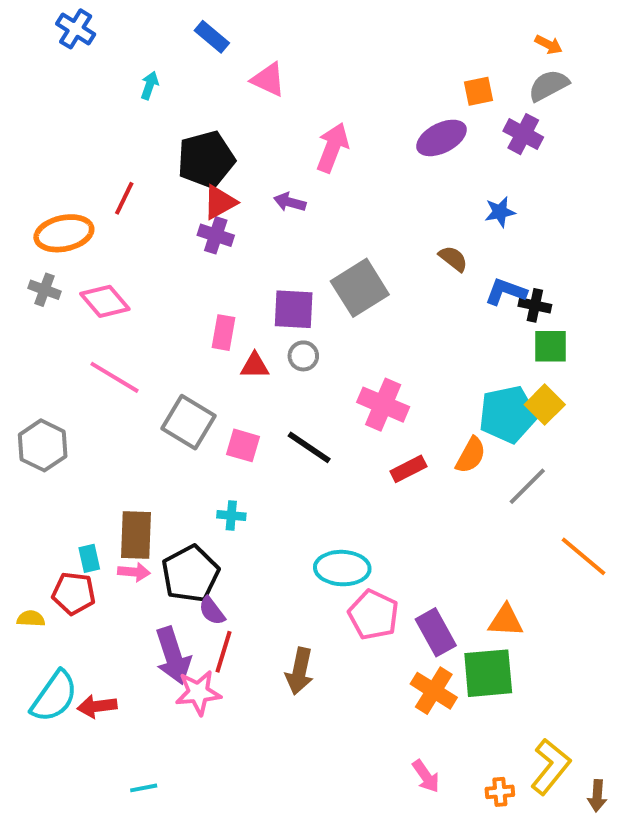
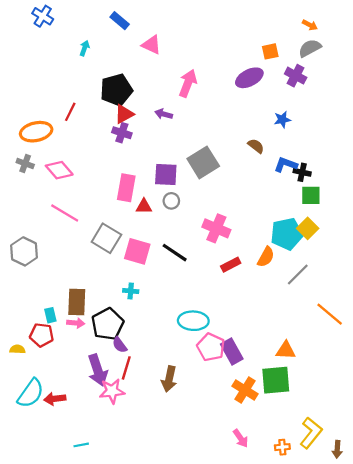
pink rectangle: (224, 333) -> (126, 188), size x1.4
pink square: (243, 445) -> (137, 251), size x1.4
purple rectangle: (436, 632) -> (232, 351), moved

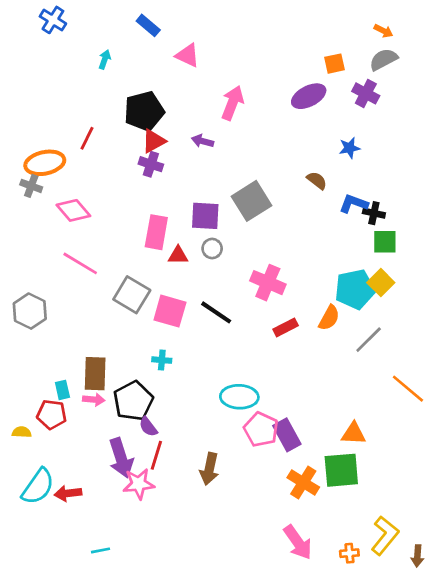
gray cross: (25, 164) -> (31, 186), moved
pink arrow: (241, 438) -> (298, 542), size x1.5

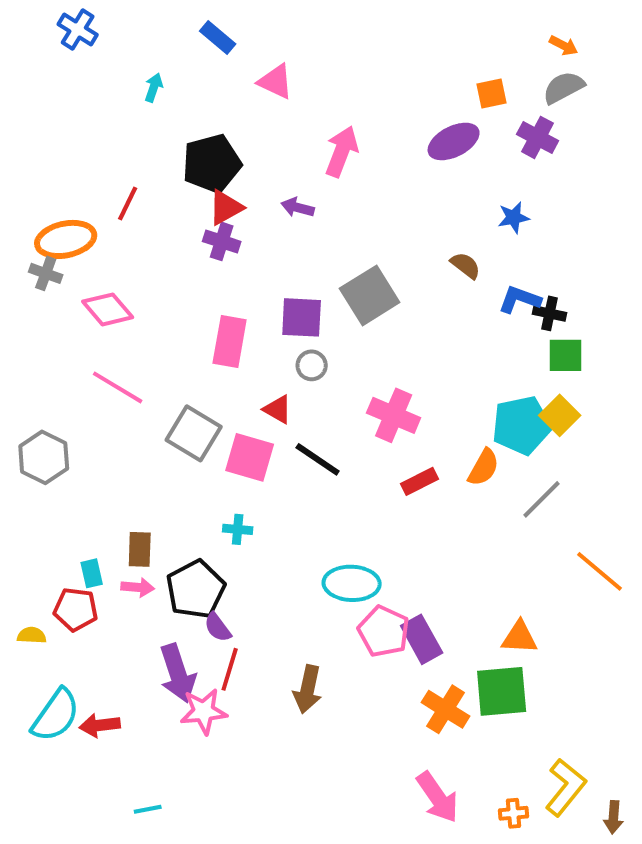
red triangle: (178, 255) -> (278, 409), moved, turned 30
brown rectangle: (95, 374) -> (140, 549), size x0.7

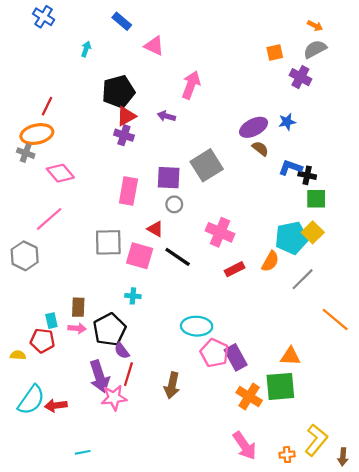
purple ellipse: (454, 141) -> (254, 127), moved
red line: (128, 203) -> (47, 106), moved
pink line: (118, 387) -> (49, 219), moved, turned -72
gray square: (194, 433) -> (108, 242), turned -32

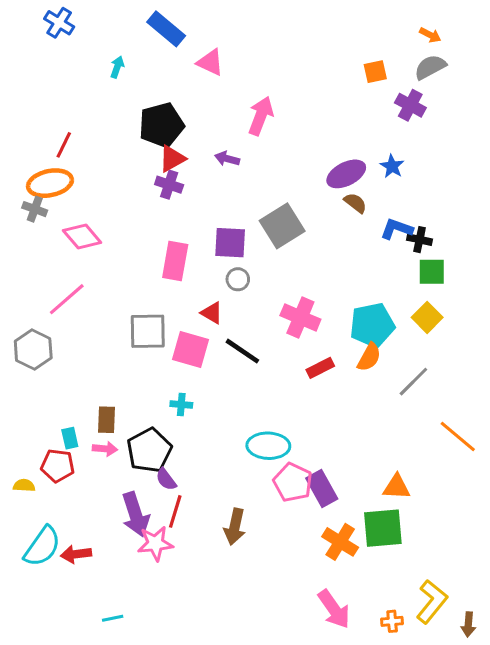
blue rectangle: (122, 21) -> (166, 29), size x1.4
blue star: (287, 122) -> (392, 166), turned -30
cyan pentagon: (292, 238) -> (372, 325), moved

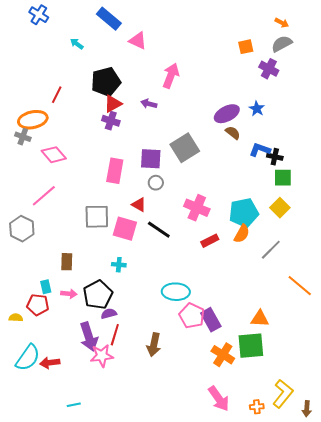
cyan arrow: (117, 67) -> (77, 44), turned -72
red line: (64, 145) -> (57, 95), moved
brown rectangle: (106, 420) -> (67, 262), moved
purple semicircle: (166, 479) -> (109, 314), turned 112

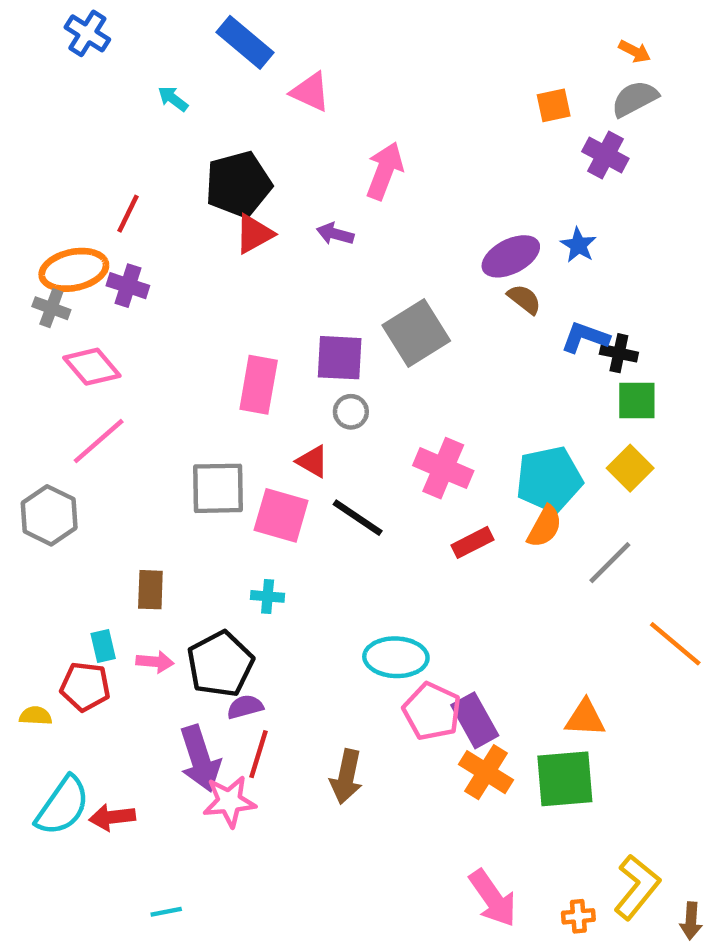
purple cross: (111, 121) -> (128, 286), moved
pink diamond: (54, 155) -> (92, 367), moved
orange cross: (223, 355) -> (486, 772), moved

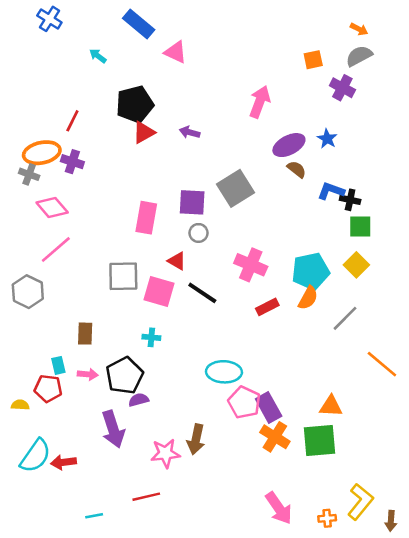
pink arrow: (385, 171) -> (260, 102), moved
red line: (259, 754) -> (146, 497), moved, turned 60
pink star: (229, 801) -> (165, 453), moved

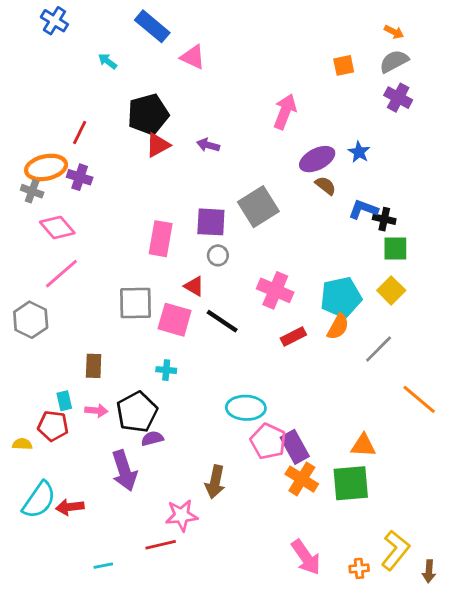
purple cross: (342, 88) -> (398, 98), moved
pink star: (165, 453) -> (182, 515), moved

